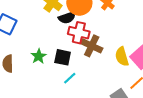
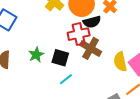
black semicircle: (67, 18) -> (92, 22), moved
red cross: (79, 33) -> (79, 34), turned -30

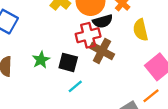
yellow semicircle: (120, 62) -> (141, 30), moved

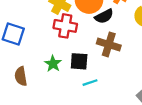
red cross: (88, 35) -> (65, 26), moved, turned 35
cyan line: (75, 86) -> (90, 83), turned 32

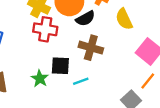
green star: (53, 64) -> (40, 79), moved
cyan line: (90, 83) -> (81, 81), moved

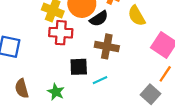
green star: (40, 79) -> (56, 92), moved

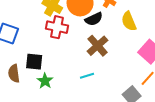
brown cross: (107, 46) -> (98, 46), turned 30
black square: (79, 67) -> (34, 62), moved

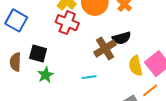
black semicircle: (94, 19) -> (122, 38), moved
yellow semicircle: (129, 21) -> (136, 66), moved

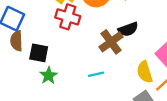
brown semicircle: (15, 62) -> (16, 41), moved
yellow semicircle: (136, 66) -> (145, 72), moved

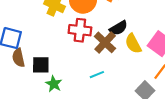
red cross: (68, 17) -> (80, 30), moved
yellow semicircle: (145, 72) -> (133, 44), moved

